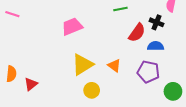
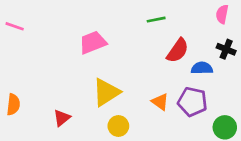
black cross: (157, 22) -> (226, 49), moved
orange triangle: (114, 66) -> (160, 102), moved
red triangle: (31, 84) -> (62, 118), moved

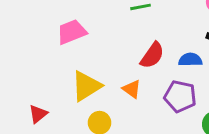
red semicircle: (178, 51) -> (152, 55), moved
orange triangle: (160, 102) -> (132, 89), moved

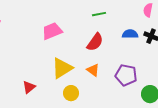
red semicircle: (152, 55) -> (95, 42), moved
blue semicircle: (190, 60) -> (130, 34), moved

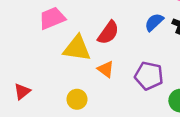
blue semicircle: (130, 34) -> (154, 22), turned -42
yellow triangle: (62, 68) -> (77, 48), moved, turned 40

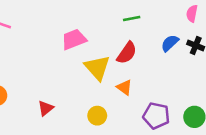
yellow triangle: (77, 48) -> (97, 68), turned 40
purple pentagon: (149, 76) -> (156, 116), moved

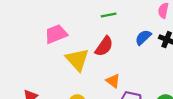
orange triangle: (124, 87) -> (113, 81), moved

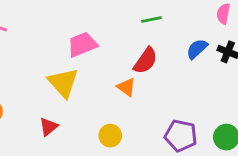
yellow triangle: (77, 60) -> (63, 83), moved
orange triangle: (113, 81) -> (126, 87), moved

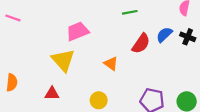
red semicircle: (146, 61) -> (141, 44), moved
red triangle: (49, 127) -> (52, 94), turned 40

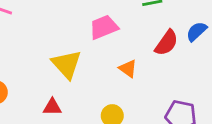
pink trapezoid: (77, 31) -> (104, 27), moved

